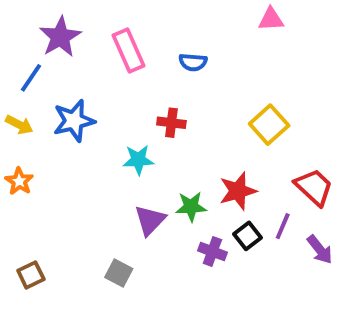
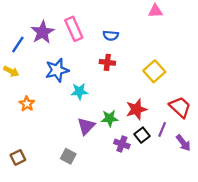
purple star: (60, 37) -> (42, 32), moved
blue star: (74, 121) -> (57, 70), moved
red cross: (171, 123) -> (107, 62), moved
orange star: (19, 181) -> (27, 104), moved

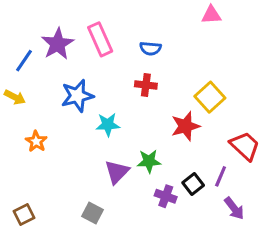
red star: (136, 109) -> (185, 126), moved
purple arrow: (183, 143) -> (234, 208), moved

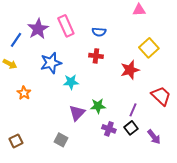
yellow square: (210, 97) -> (149, 48), moved
red star: (185, 126) -> (130, 70), moved
purple line: (221, 176) -> (133, 110), moved
black square: (193, 184) -> (131, 128), moved

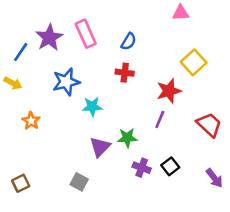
blue semicircle: (99, 32) -> (129, 41), turned -64
purple line: (133, 110) -> (160, 120), moved
purple arrow: (154, 137) -> (214, 178), moved

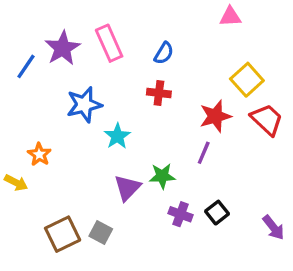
yellow arrow: (13, 83) -> (16, 183), moved
cyan star: (92, 107) -> (117, 136), turned -30
red trapezoid: (209, 125) -> (267, 120), moved
brown square: (21, 183) -> (63, 234), moved, size x1.5

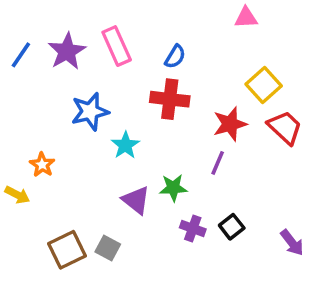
blue line: (26, 66) -> (21, 55), moved
red cross: (159, 93) -> (170, 99), size x1.5
purple triangle: (127, 188) -> (136, 200), turned -36

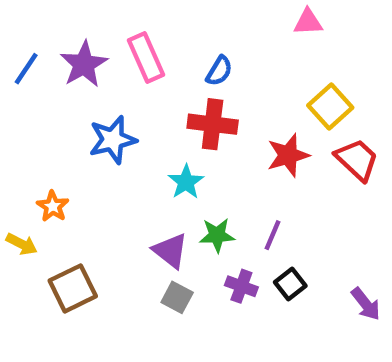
cyan star: (125, 145) -> (186, 182), moved
purple line: (218, 163) -> (272, 235), moved
gray square: (108, 248) -> (177, 297), moved
brown square: (67, 250) -> (73, 288), moved

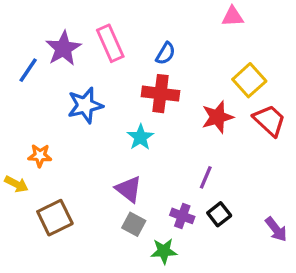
blue line: (26, 69) -> (28, 70), moved
orange star: (53, 206) -> (40, 156), turned -30
green star: (217, 235) -> (164, 251), moved

